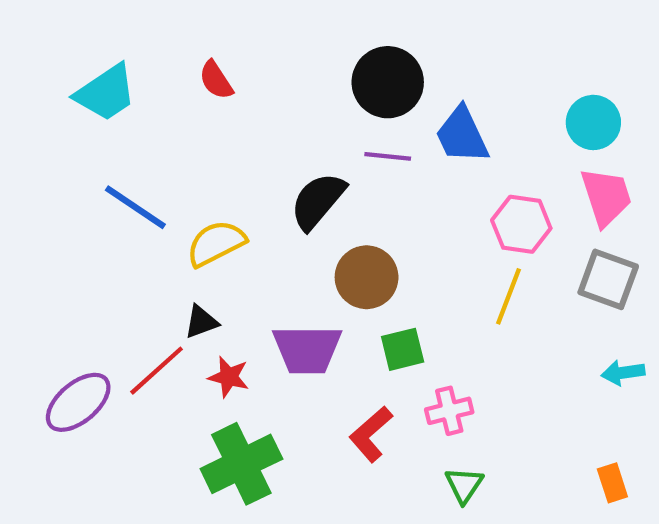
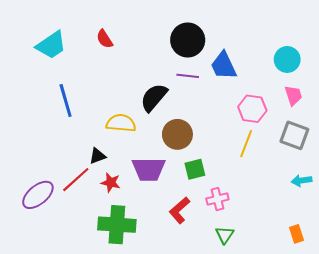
pink trapezoid: (606, 197) -> (293, 95), size x0.7
blue line: (135, 207) -> (66, 101), turned 40
yellow semicircle: (216, 243) -> (121, 123), moved, turned 32
green cross: (241, 464) -> (117, 225), turned 30

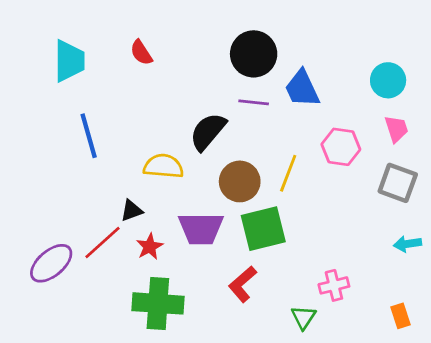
cyan trapezoid: (51, 45) -> (69, 61), turned -56
yellow line: (246, 144) -> (288, 173), moved
green square: (195, 169) -> (263, 229), size x1.6
red star: (111, 183) -> (150, 247), turned 30
pink cross: (217, 199) -> (334, 285), moved

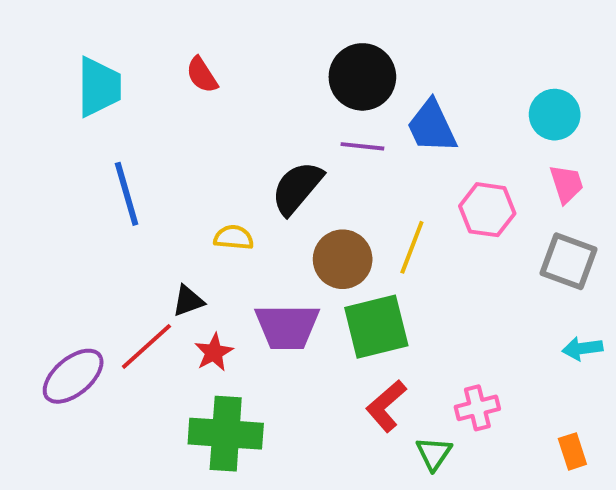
yellow semicircle: (163, 166) -> (234, 237), size x0.7
red L-shape: (242, 284) -> (386, 406), moved

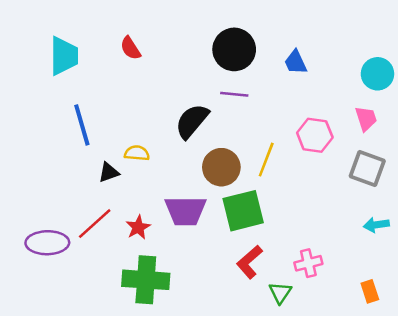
cyan circle: (555, 115) -> (377, 74), moved
blue trapezoid: (432, 126) -> (296, 62), moved, size x0.7
yellow semicircle: (234, 237) -> (137, 153), moved
black triangle: (188, 301) -> (109, 172), moved
purple ellipse: (73, 376) -> (47, 243), turned 39

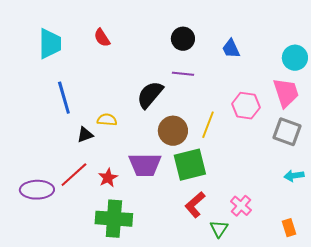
black circle: (234, 49) -> (183, 39), size x0.7
pink trapezoid: (366, 119) -> (286, 93), size x1.5
pink cross: (308, 263) -> (241, 206), turned -35

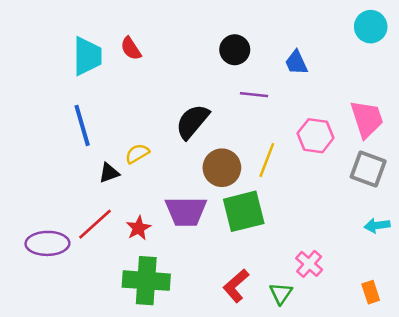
cyan trapezoid: (50, 44) -> (87, 56), moved
cyan circle: (295, 58) -> (371, 27), moved
purple line: (183, 74) -> (254, 95), moved
yellow semicircle: (107, 120) -> (137, 154), turned -36
red L-shape: (195, 205) -> (236, 286), moved

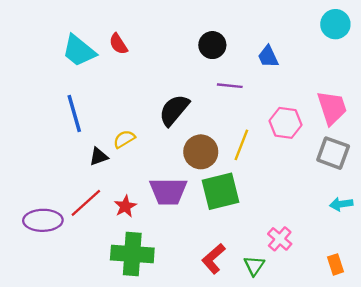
cyan trapezoid: (87, 56) -> (79, 51), turned 129

